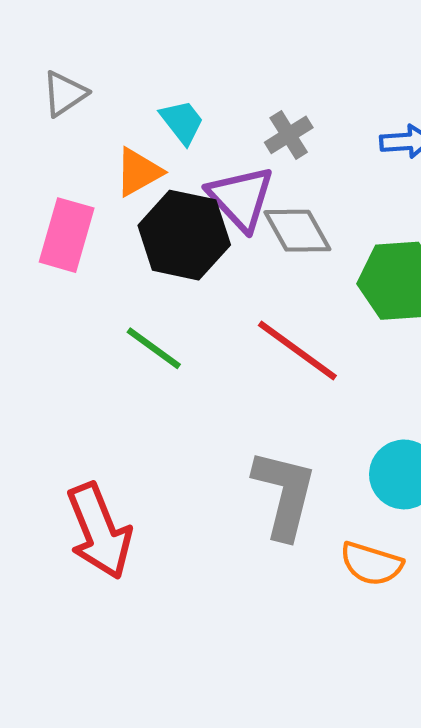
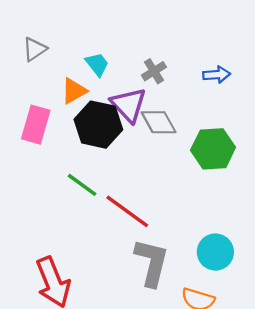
red line: (297, 350) -> (127, 211), moved

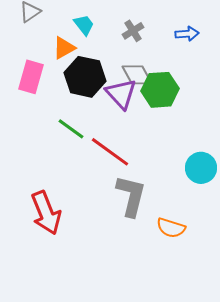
purple triangle: (128, 105) -> (121, 94), moved
green hexagon: (213, 149) -> (160, 90), moved
cyan circle: (215, 252) -> (201, 168), moved

